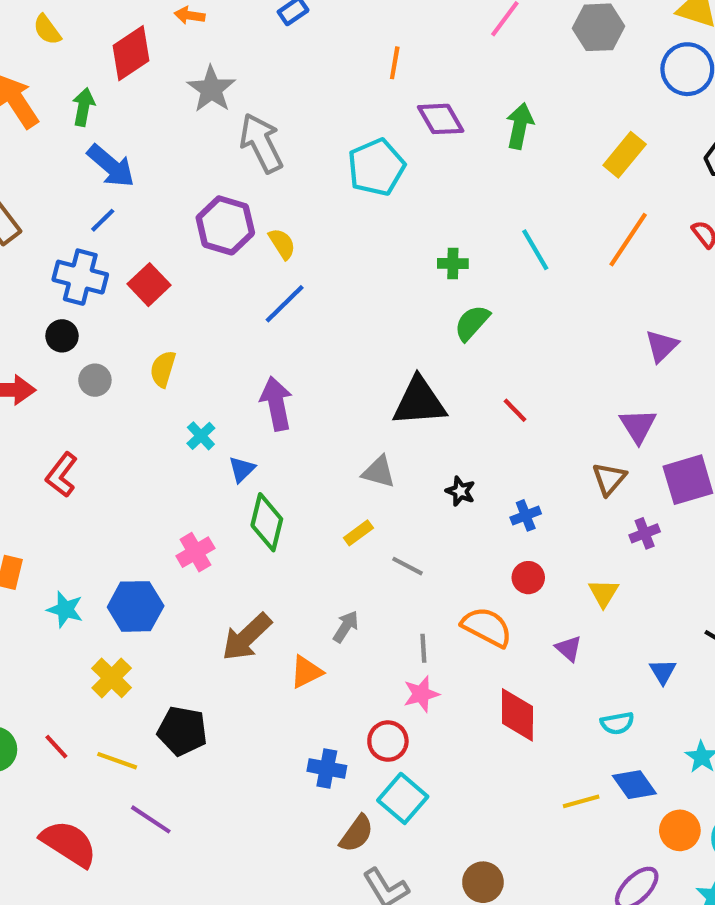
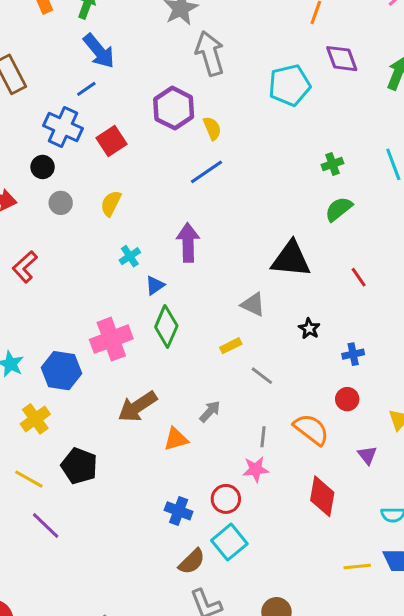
green cross: (453, 264) -> (332, 164), turned -30
pink cross: (195, 552) -> (111, 339), size x1.5

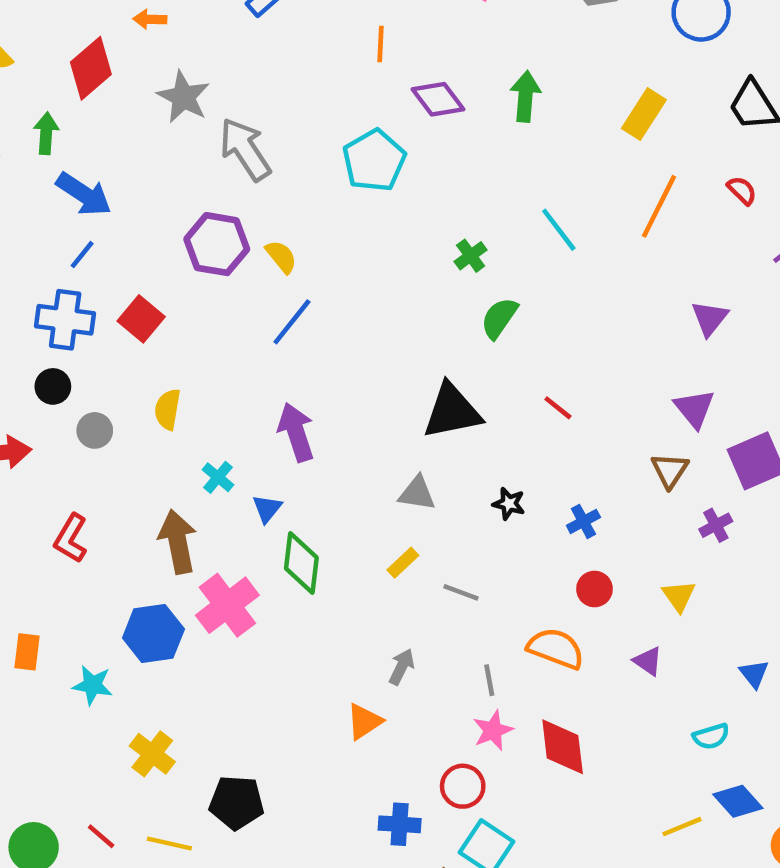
blue hexagon: (61, 371) -> (153, 633), moved
brown arrow: (137, 407) -> (178, 542), moved, turned 129
red diamond: (322, 496) -> (563, 747), moved

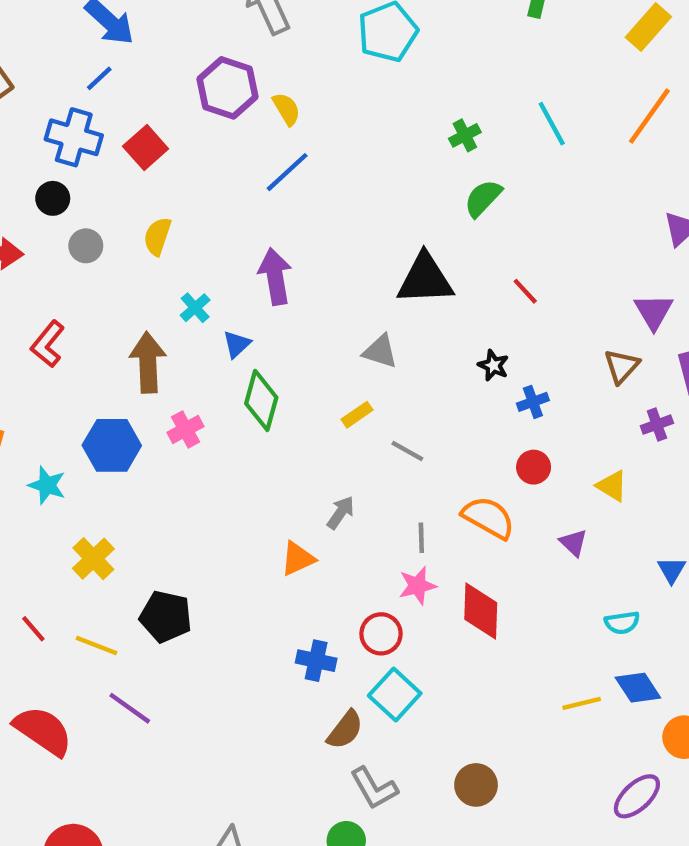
black star: (509, 504) -> (493, 365), moved
yellow triangle: (679, 596) -> (612, 486), turned -32
pink cross: (227, 605) -> (185, 429), size x0.6

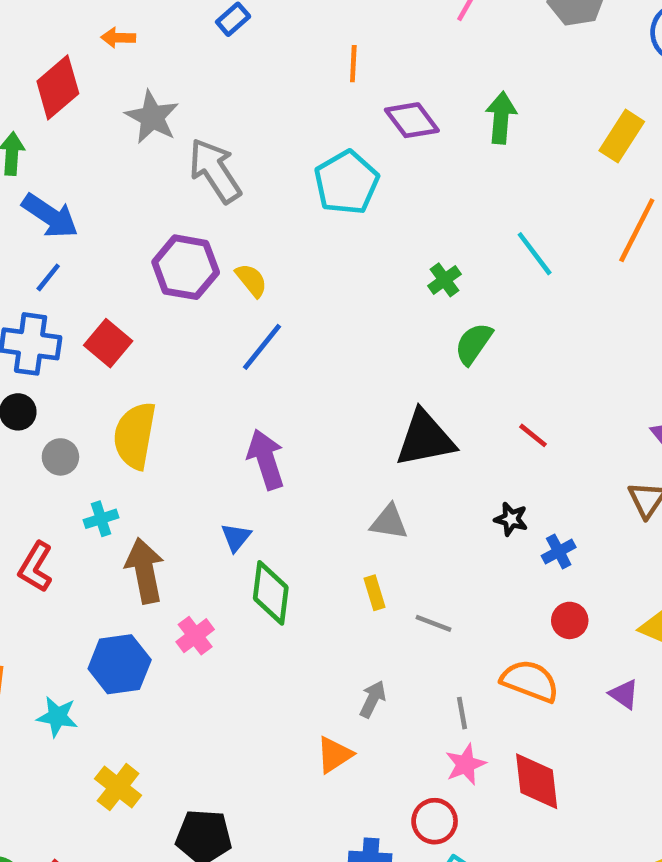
yellow semicircle: (157, 236) -> (135, 436), size x1.6
cyan cross: (195, 308) -> (101, 519), moved, turned 32
yellow rectangle: (357, 415) -> (374, 593), turned -64

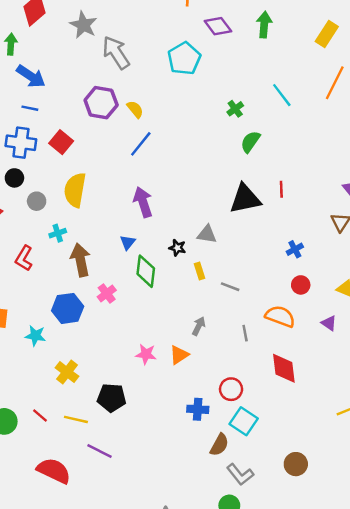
blue line: (48, 277) -> (30, 108), turned 63
red line: (533, 435) -> (281, 189), turned 49
black triangle: (425, 439) -> (245, 199), moved
black star: (511, 519) -> (177, 248), moved
pink star: (466, 764) -> (146, 354), moved, turned 30

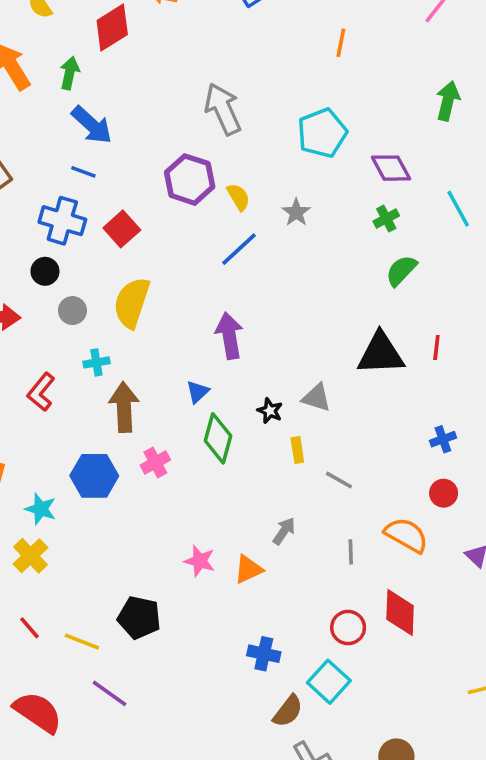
gray star: (83, 25) -> (296, 212), moved, size x0.7
purple diamond: (218, 26) -> (391, 168), moved
yellow cross: (67, 372) -> (30, 556), moved
red circle: (231, 389) -> (348, 628), moved

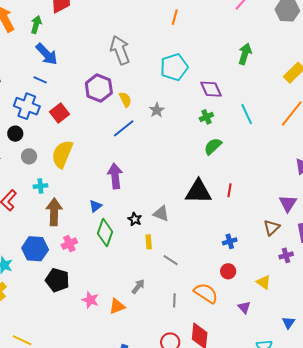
orange line: (341, 43) -> (175, 17), moved
black pentagon: (139, 617) -> (57, 280), moved

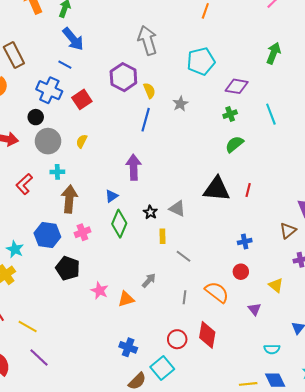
purple diamond: (211, 89) -> (237, 86), turned -60
blue line: (124, 128) -> (146, 120), turned -40
yellow semicircle: (62, 154) -> (82, 141), size x0.5
gray circle: (29, 156) -> (48, 141), size x1.6

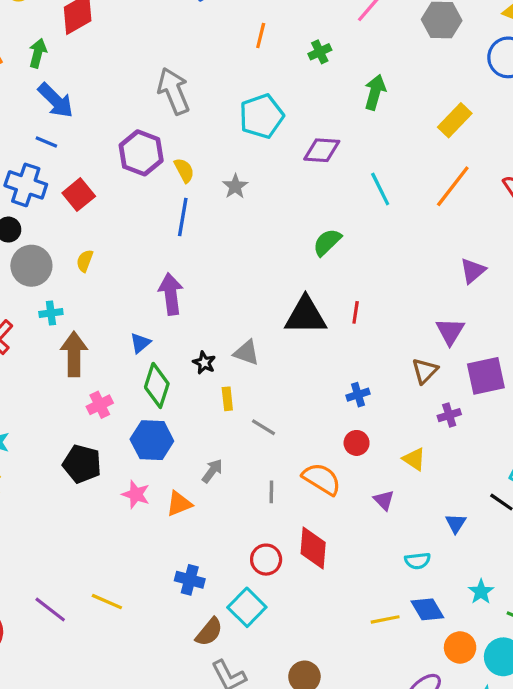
green cross: (230, 114) -> (320, 52), moved
blue hexagon: (47, 235) -> (152, 440), moved
yellow line: (28, 326) -> (107, 602), moved

